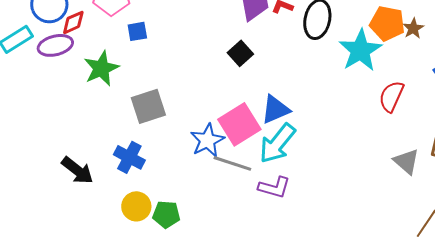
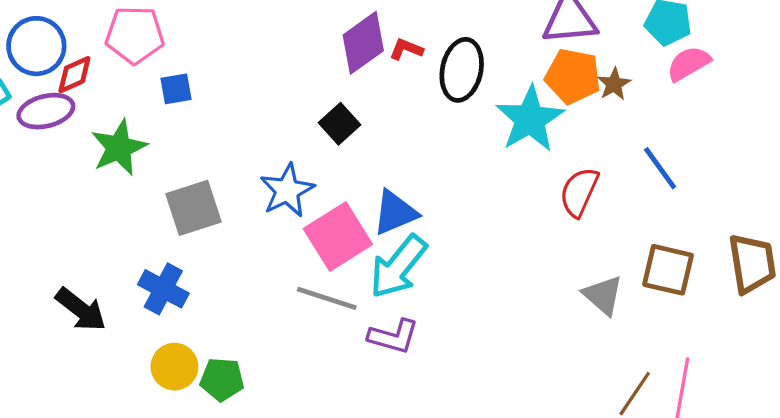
blue star: (207, 140) -> (287, 190), moved

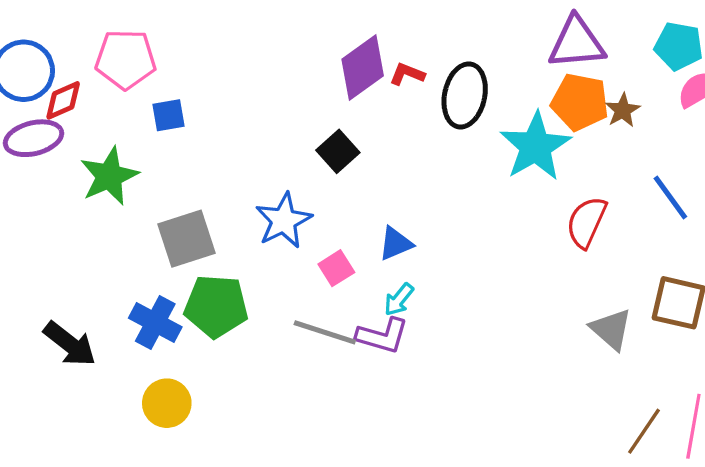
blue triangle: (395, 213) -> (396, 244), size x0.7
pink square: (338, 236) -> (336, 268), size x0.5
cyan arrow: (398, 267) -> (399, 300), size x0.5
purple L-shape: (393, 336) -> (382, 336), moved
green pentagon: (222, 379) -> (216, 306), moved, size x1.4

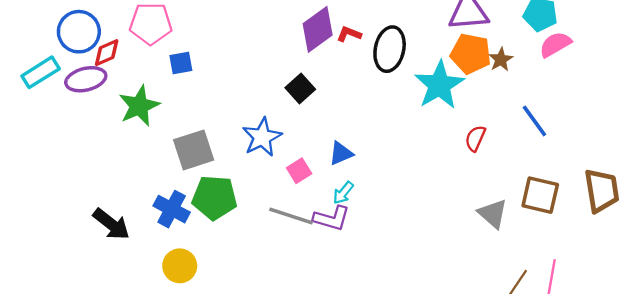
red semicircle: (586, 222) -> (475, 138), size x0.7

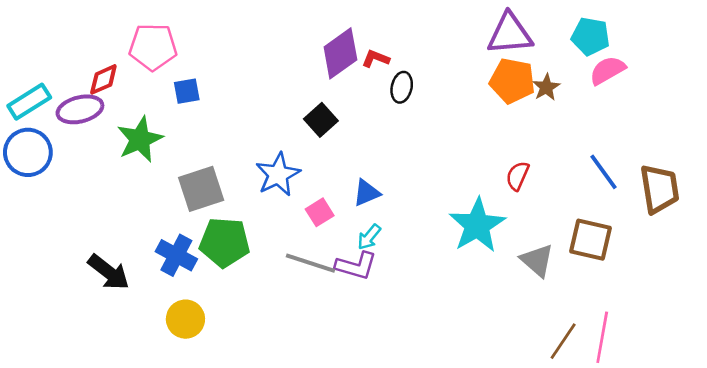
blue circle: (79, 32) -> (28, 152), moved
black ellipse: (390, 49) -> (402, 87), moved, size x0.6
cyan star: (439, 85) -> (477, 225), moved
blue line: (534, 121) -> (604, 172), moved
brown trapezoid: (602, 191) -> (660, 189), moved

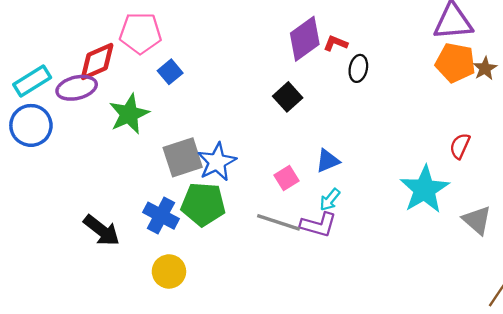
red diamond: (103, 79) -> (97, 62), size x1.4
blue square: (187, 91) -> (170, 72), turned -30
blue star: (278, 175) -> (217, 162), moved

